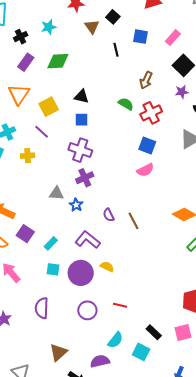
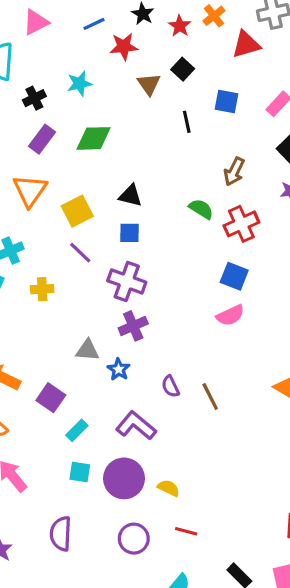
purple line: (42, 132) -> (80, 253), moved
purple square: (25, 234) -> (51, 398), moved
yellow semicircle: (107, 267) -> (169, 488), moved

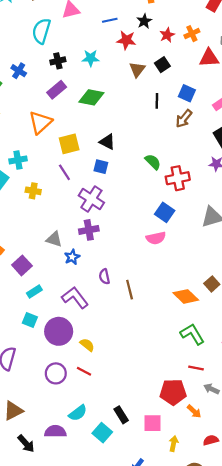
brown arrow: (234, 172) -> (184, 119), moved
red line: (186, 531) -> (84, 371), moved

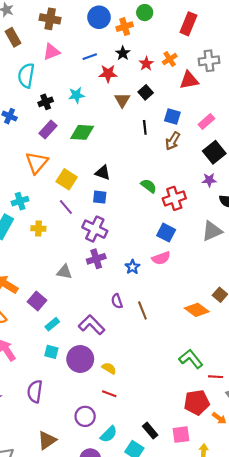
yellow square: (69, 144) -> (67, 179), turned -36
blue star: (72, 257) -> (132, 267), moved
green L-shape: (192, 334) -> (191, 359), moved
purple circle: (56, 373) -> (85, 416), moved

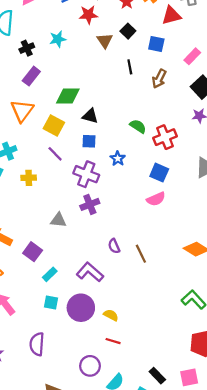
blue square: (172, 117) -> (156, 44), moved
green diamond: (82, 132) -> (68, 96), moved
blue star: (132, 267) -> (118, 158), moved

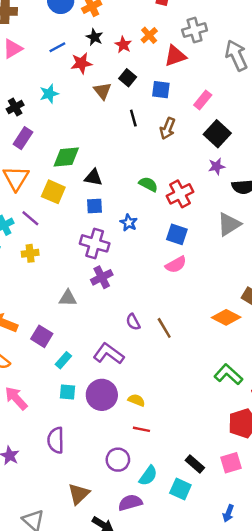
purple line: (55, 154) -> (30, 218), moved

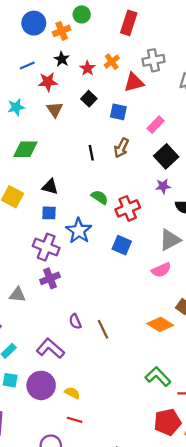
brown triangle: (102, 91) -> (55, 109), moved
black line: (133, 118) -> (91, 153), moved
green diamond: (66, 157) -> (25, 149), moved
blue star: (129, 223) -> (79, 231), size x1.6
pink semicircle: (176, 265) -> (161, 270), moved

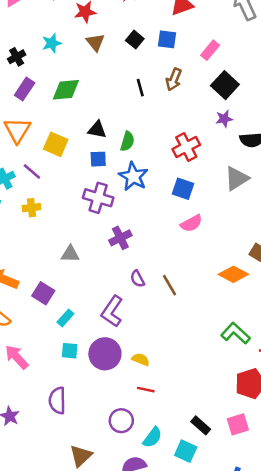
black square: (89, 99) -> (135, 40), moved
green semicircle: (100, 197) -> (127, 141), moved, turned 78
pink semicircle: (161, 270) -> (191, 223), moved
purple cross: (50, 278) -> (120, 238), moved
purple L-shape: (50, 348) -> (112, 311), turned -92

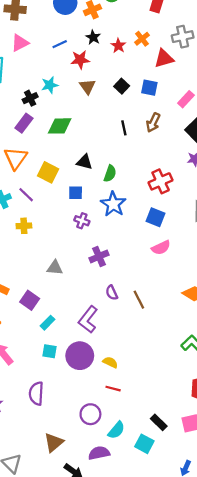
black cross: (17, 57) -> (30, 98), moved
blue square: (98, 159) -> (76, 193), moved
purple cross: (98, 198) -> (82, 221), size x0.6

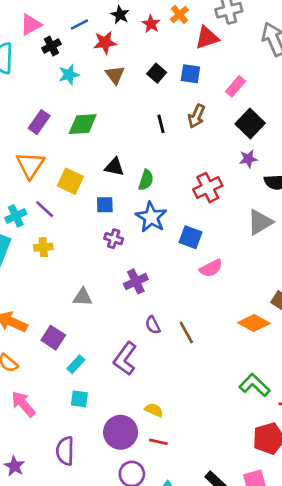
black cross: (30, 98) -> (51, 46), moved
blue square: (156, 217) -> (190, 237), moved
purple circle: (80, 356) -> (121, 432), moved

